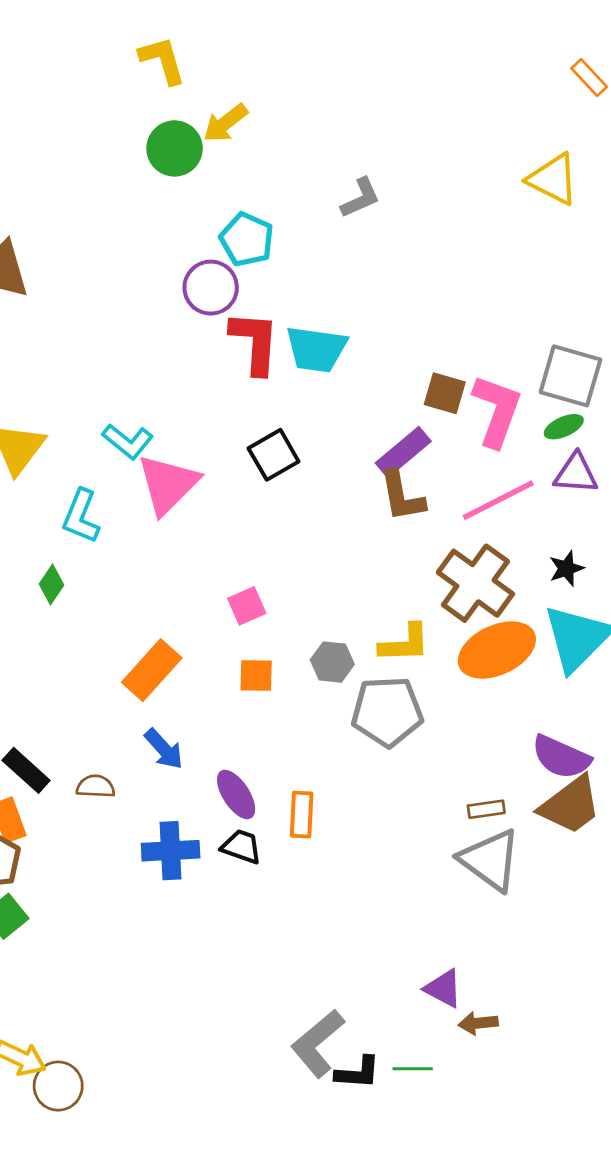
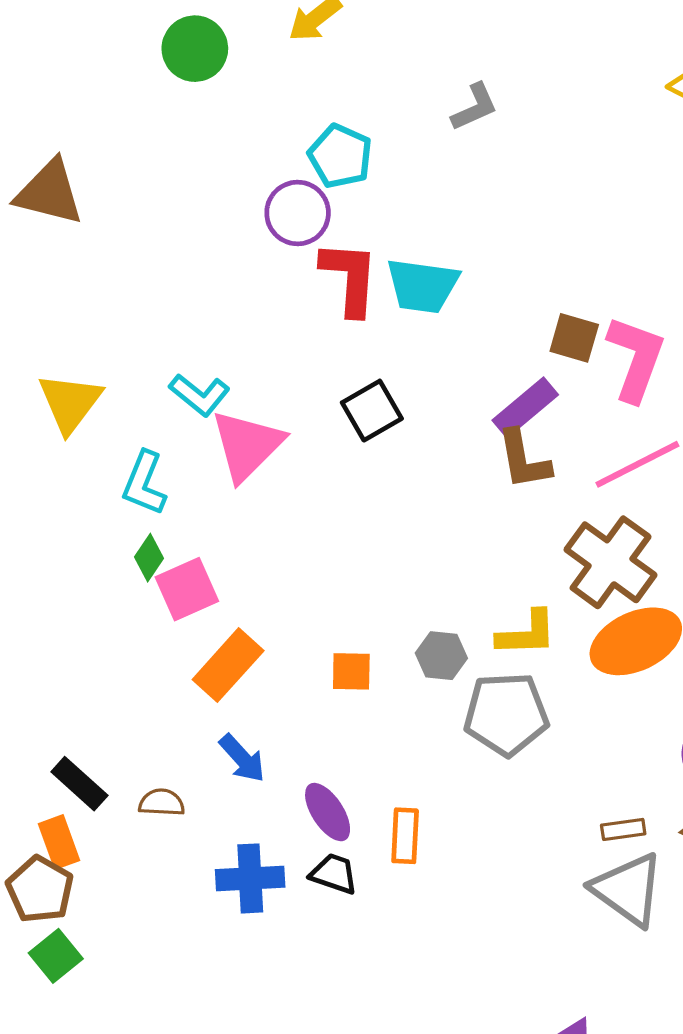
green circle: (175, 148) -> (195, 49), moved
green diamond: (51, 584) -> (149, 558), moved
pink square: (247, 606) -> (187, 589), moved, size x1.4

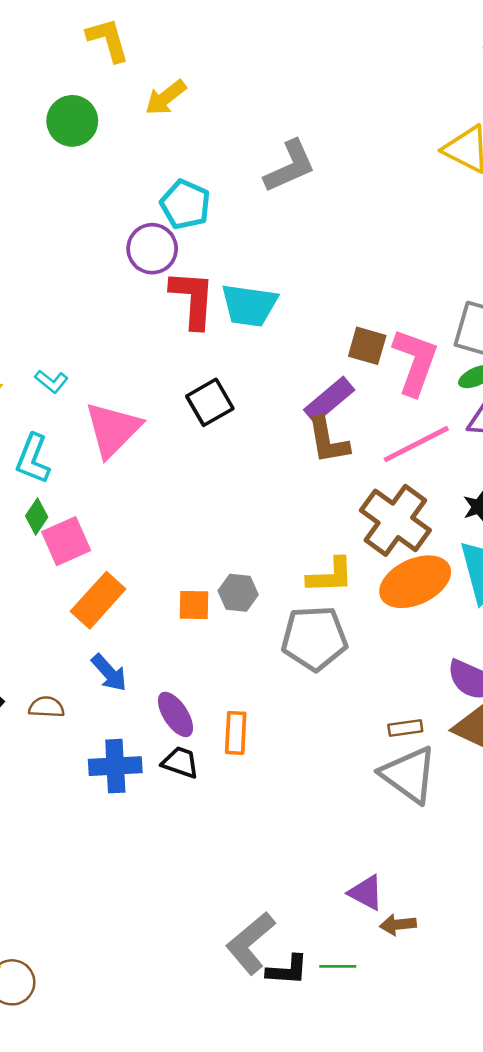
gray L-shape: (475, 107) -> (290, 166), size x1.4
cyan L-shape: (200, 395) -> (51, 381), moved, size x0.7
gray hexagon: (441, 656) -> (238, 593), moved

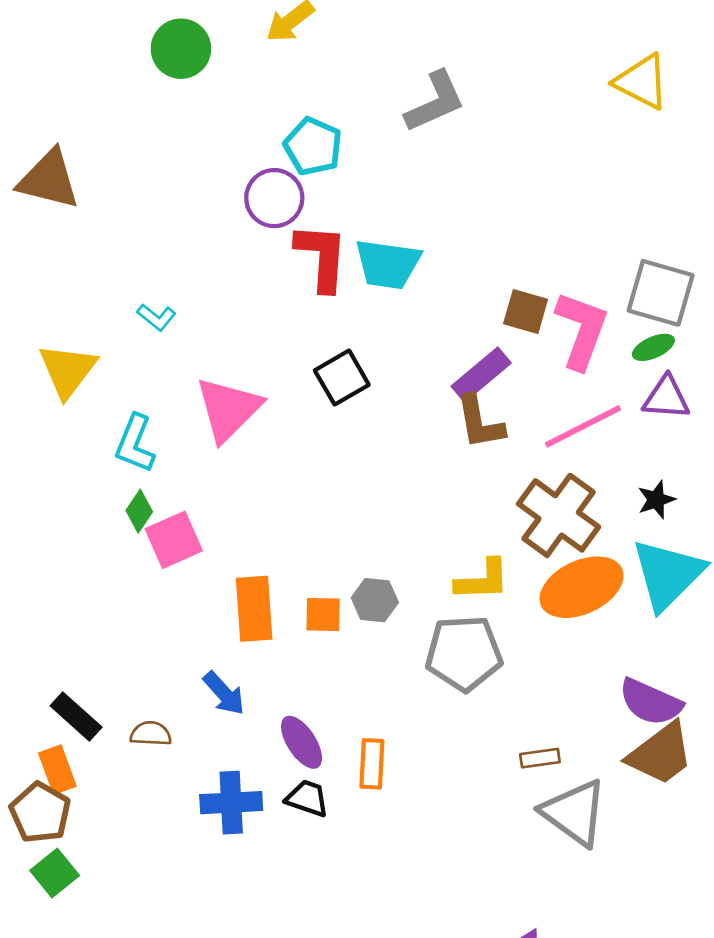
cyan L-shape: (51, 381) -> (157, 317), moved
orange rectangle: (98, 600) -> (254, 609), moved, turned -46
brown rectangle: (405, 728) -> (540, 758), moved

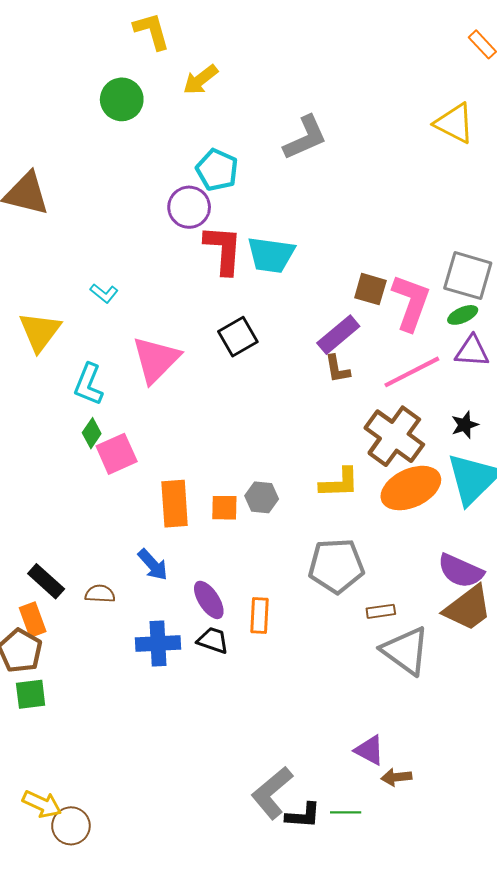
brown L-shape: (480, 422) -> (337, 369), size x0.7
gray pentagon: (464, 653) -> (336, 566), moved
green square: (55, 873) -> (31, 694), turned 32

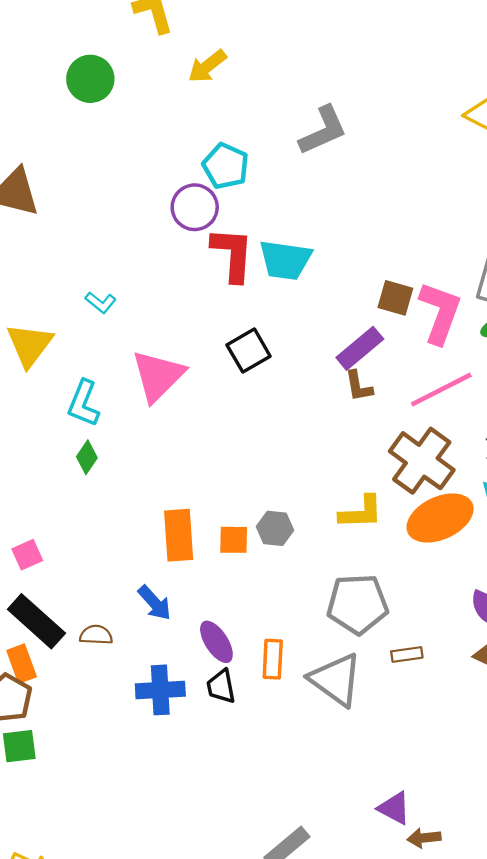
green circle: (122, 99) -> (90, 79), moved
pink square: (117, 454) -> (27, 555), moved, size x0.7
black rectangle: (46, 581) -> (36, 621), size x1.4
black trapezoid: (213, 640) -> (221, 687), turned -120
gray triangle: (406, 651) -> (336, 680), moved

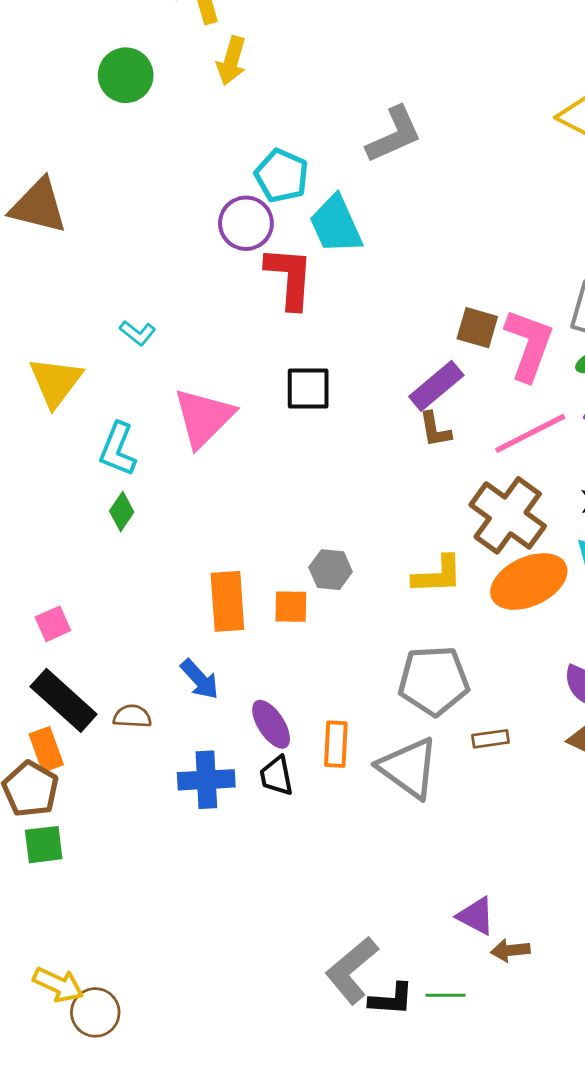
yellow arrow: (207, 66) -> (231, 61), moved, turned -36
cyan trapezoid: (285, 260) -> (336, 225), moved, turned 58
black square: (249, 351) -> (308, 388), turned 30
gray hexagon: (275, 528) -> (331, 570), moved

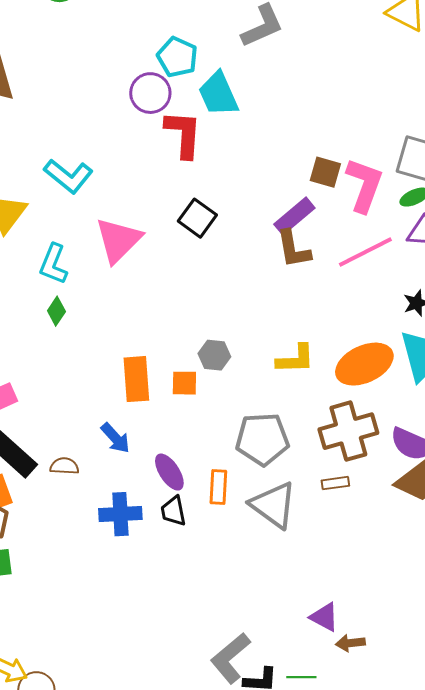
cyan L-shape: (138, 333) -> (68, 176), size x1.8
black square: (308, 388) -> (197, 218), turned 36
brown L-shape: (435, 429) -> (293, 249), size x1.4
brown cross: (508, 515) -> (348, 431), moved, turned 38
gray pentagon: (434, 681) -> (262, 439), moved

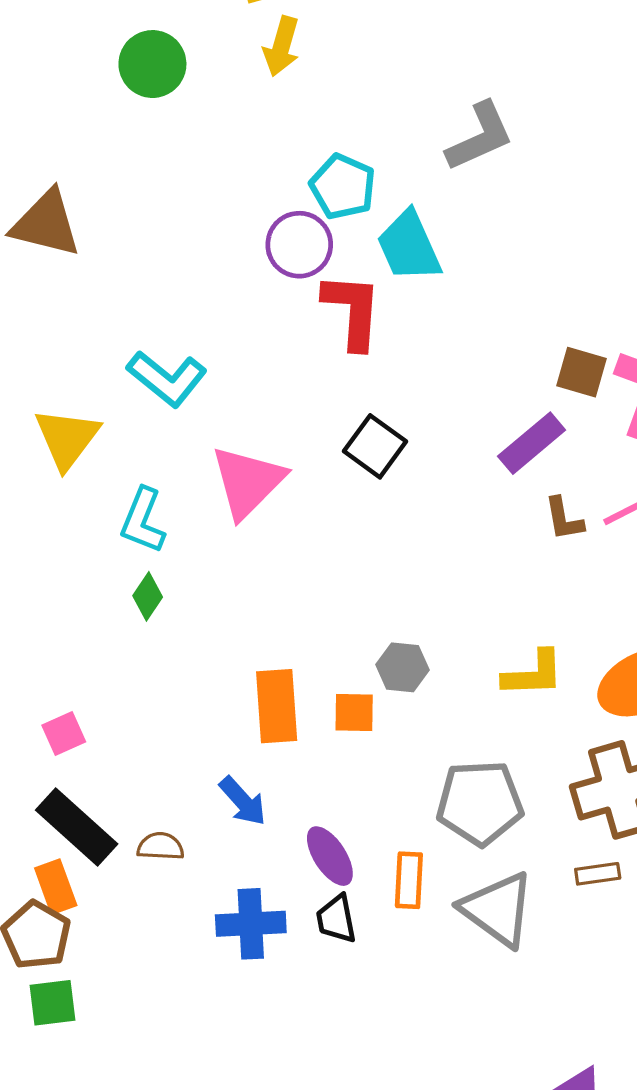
brown L-shape: (293, 249) -> (564, 519), moved, size x0.7

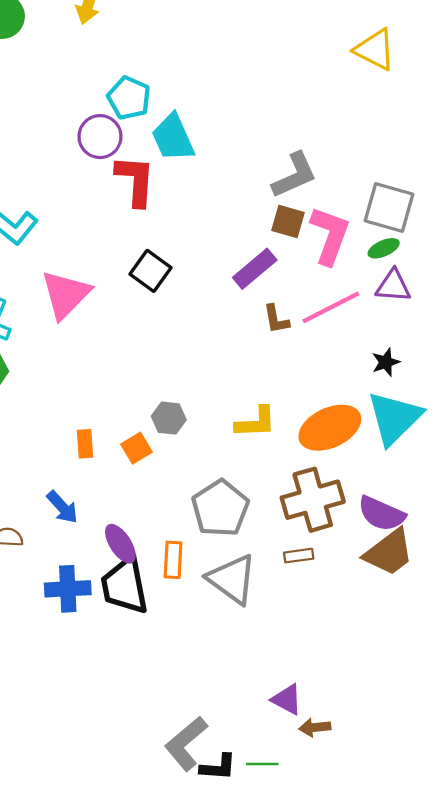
gray L-shape: (480, 137) -> (294, 175), moved
orange rectangle: (277, 706) -> (85, 444), size x0.6
orange square: (354, 712) -> (137, 448), turned -32
gray pentagon: (480, 803) -> (220, 508), turned -30
black trapezoid: (336, 919) -> (125, 586), size x1.8

